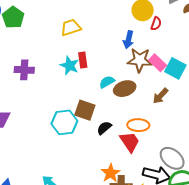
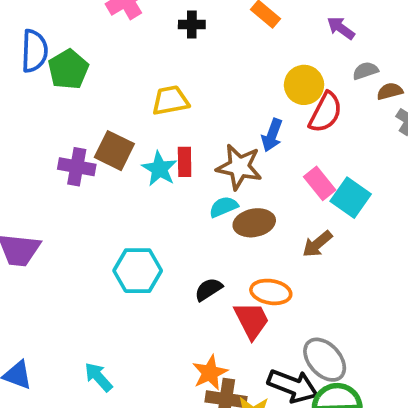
red semicircle: (156, 24) -> (325, 112), size x1.6
brown star: (140, 60) -> (239, 167), moved
brown square: (85, 110) -> (114, 151), moved

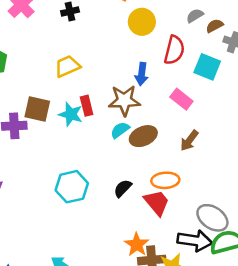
yellow circle: (304, 85) -> (142, 22), moved
cyan square: (351, 198) -> (207, 67), moved

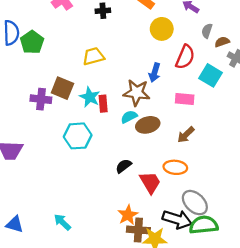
gray semicircle: (195, 16) -> (207, 31), turned -48
pink rectangle: (181, 99) -> (185, 99), turned -42
red rectangle: (87, 106) -> (103, 104), moved
orange ellipse: (165, 180) -> (175, 167), moved
cyan hexagon: (72, 187) -> (78, 136), moved

